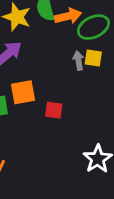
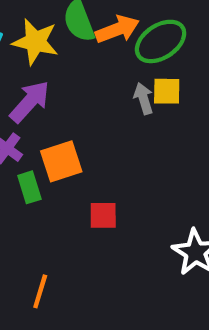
red square: (54, 110) -> (103, 215), moved

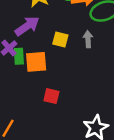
yellow square: (167, 91) -> (60, 40), moved
green rectangle: (29, 187) -> (19, 56), moved

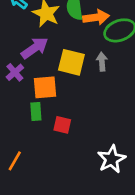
yellow square: (60, 40) -> (71, 62), size x1.5
green rectangle: (19, 56) -> (36, 111), moved

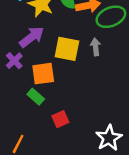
green rectangle: (36, 111) -> (36, 97), turned -42
red square: (62, 125) -> (60, 119), moved, turned -35

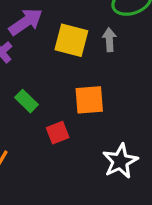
orange square: (43, 74) -> (89, 100), moved

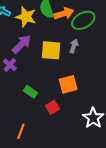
gray arrow: (109, 40) -> (74, 46), turned 32

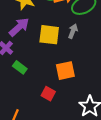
green rectangle: (31, 92) -> (20, 67), moved
red square: (53, 107) -> (48, 94), turned -32

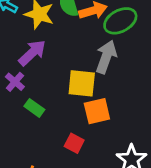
gray arrow: (73, 31) -> (106, 57), size x1.6
yellow square: (49, 35) -> (82, 83), moved

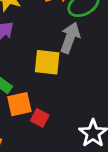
orange square: (97, 111) -> (19, 104), moved

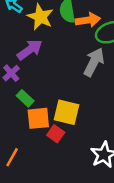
yellow square: (47, 62) -> (66, 112), moved

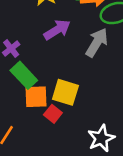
purple arrow: (30, 50) -> (57, 30), moved
green rectangle: (25, 98) -> (24, 75), size x1.5

